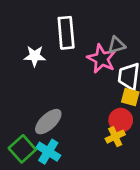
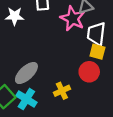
yellow cross: (115, 137) -> (62, 91), moved

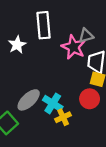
white star: (15, 16) -> (17, 45), turned -30
cyan cross: (26, 99) -> (53, 103), moved

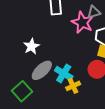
white star: (17, 45) -> (31, 46), moved

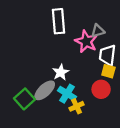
white star: (31, 46) -> (61, 72), moved
green square: (22, 91) -> (24, 99), moved

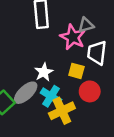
yellow square: (108, 71) -> (76, 71), moved
yellow cross: (77, 106) -> (62, 111), size x1.5

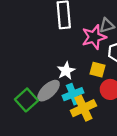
pink star: (73, 37) -> (94, 37), turned 30
cyan cross: (51, 96) -> (73, 94), turned 36

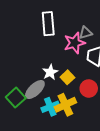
yellow square: (97, 70) -> (67, 77), moved, turned 32
cyan cross: (73, 94) -> (50, 107), moved

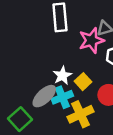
green square: (16, 98) -> (20, 119), moved
cyan cross: (50, 107) -> (62, 97), moved

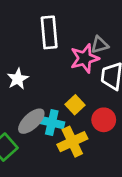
white star: (62, 76) -> (18, 79), moved
cyan cross: (62, 97) -> (52, 123), turned 35

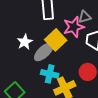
yellow square: (75, 105) -> (56, 40), moved, size x1.5
gray ellipse: (31, 121) -> (44, 52), moved

